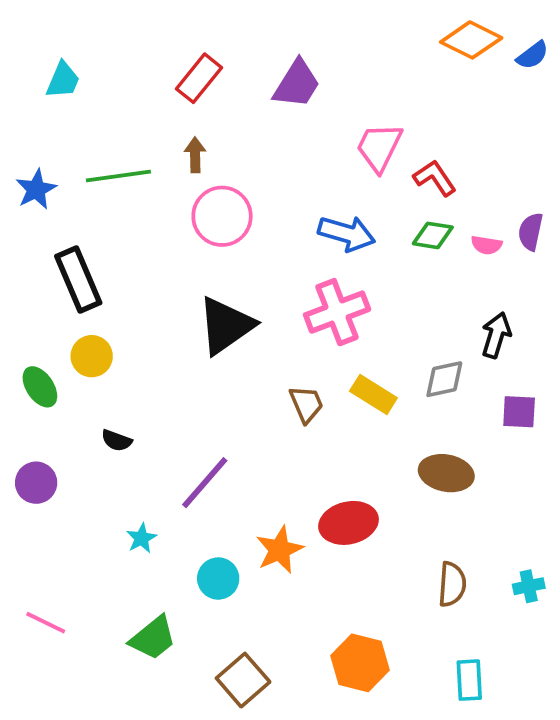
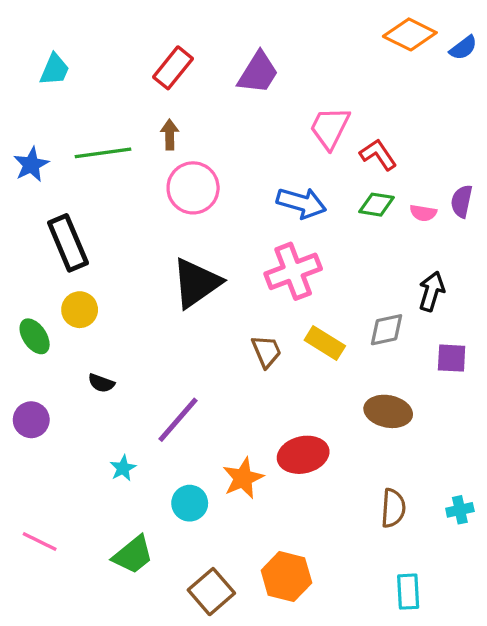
orange hexagon: (360, 663) -> (286, 577), moved

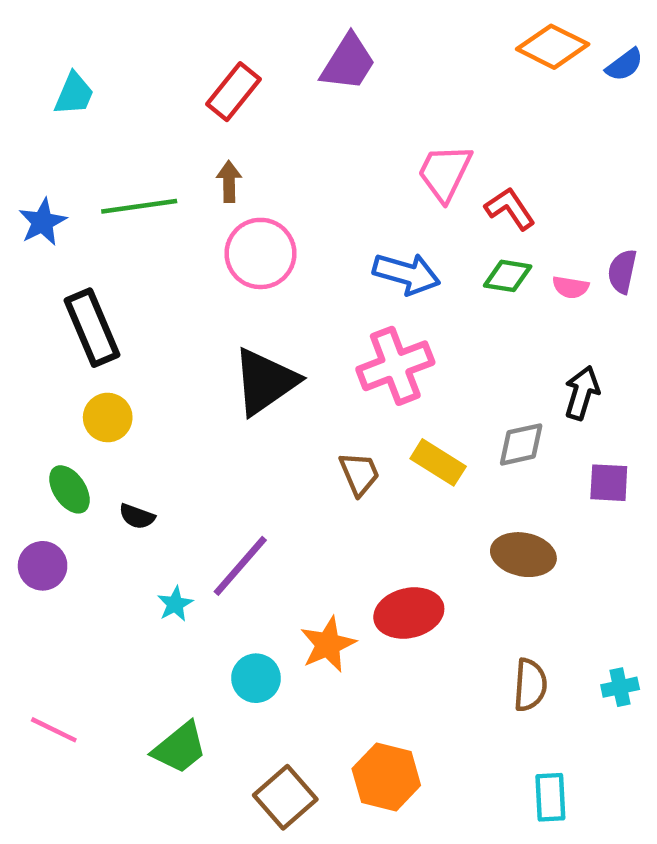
purple trapezoid: (258, 73) -> (348, 62), moved
green ellipse: (35, 336) -> (69, 489), moved
cyan star: (123, 468) -> (175, 604), moved

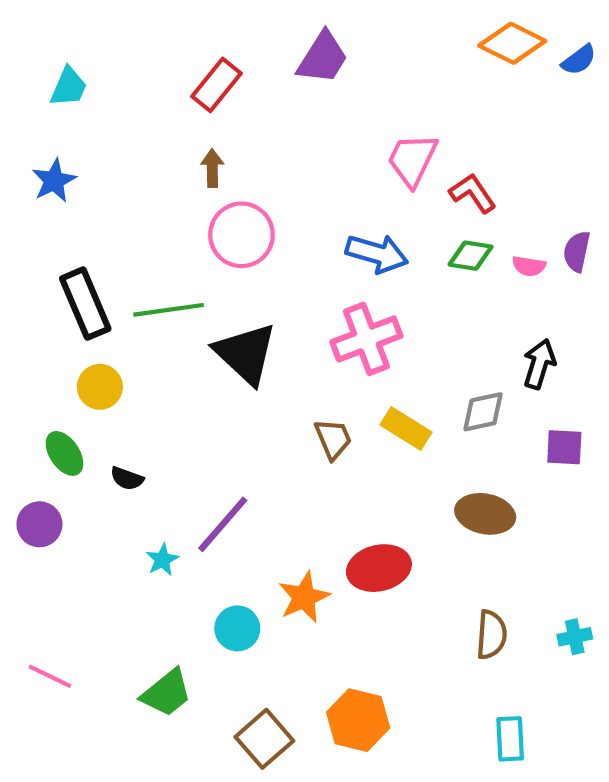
green line: (139, 206) -> (169, 310), moved
blue star: (43, 222) -> (54, 181), moved
black triangle: (265, 382) -> (246, 354), turned -42

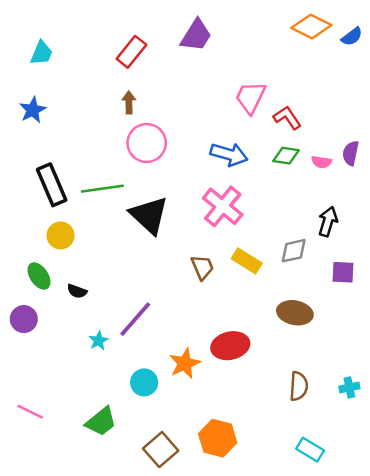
pink cross: (366, 339) -> (223, 206), turned -30
cyan rectangle: (510, 739) -> (310, 450), turned -56

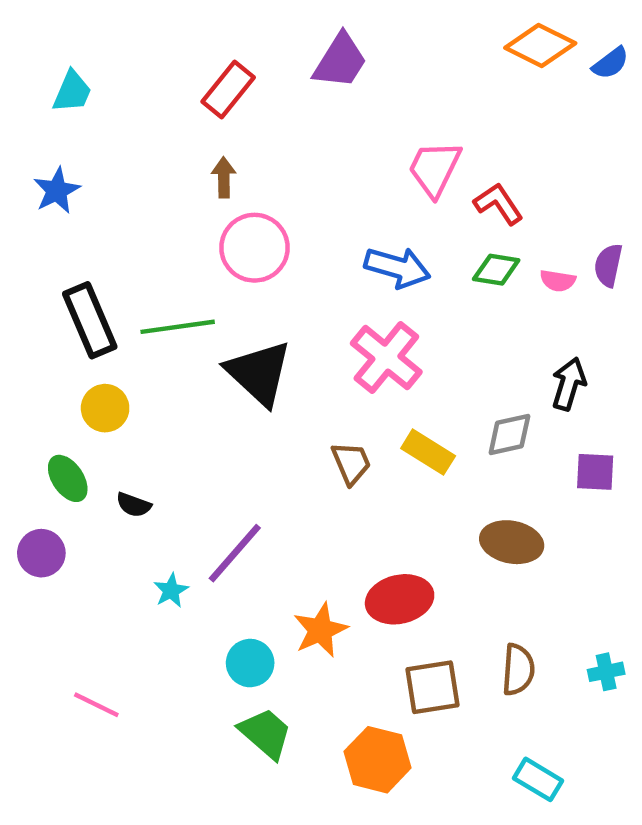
pink line: (30, 412) -> (96, 705), moved
green trapezoid: (101, 422) -> (265, 733), moved, turned -100
brown square: (161, 450) -> (433, 687), moved, turned 32

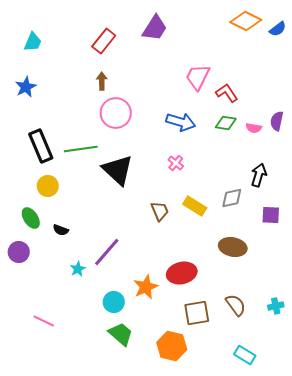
pink cross: (386, 358) -> (176, 163), size x0.5
brown semicircle: (518, 670) -> (236, 305), turned -40

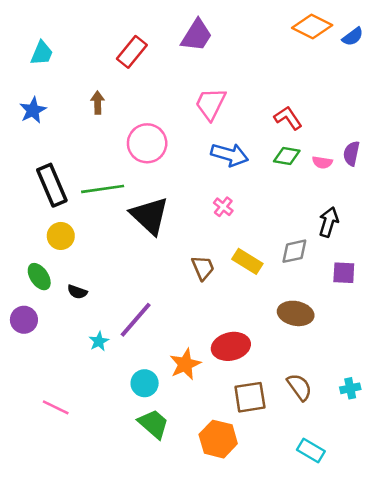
pink trapezoid: (198, 77) -> (211, 104), moved
brown arrow: (102, 81) -> (98, 103), moved

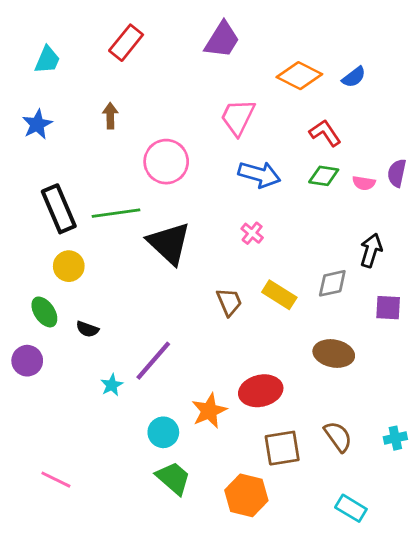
orange diamond: (312, 26) -> (299, 76), moved
blue semicircle: (353, 37) -> (354, 77), moved
red rectangle: (132, 52) -> (126, 43), moved
pink line: (56, 407) -> (56, 480), moved

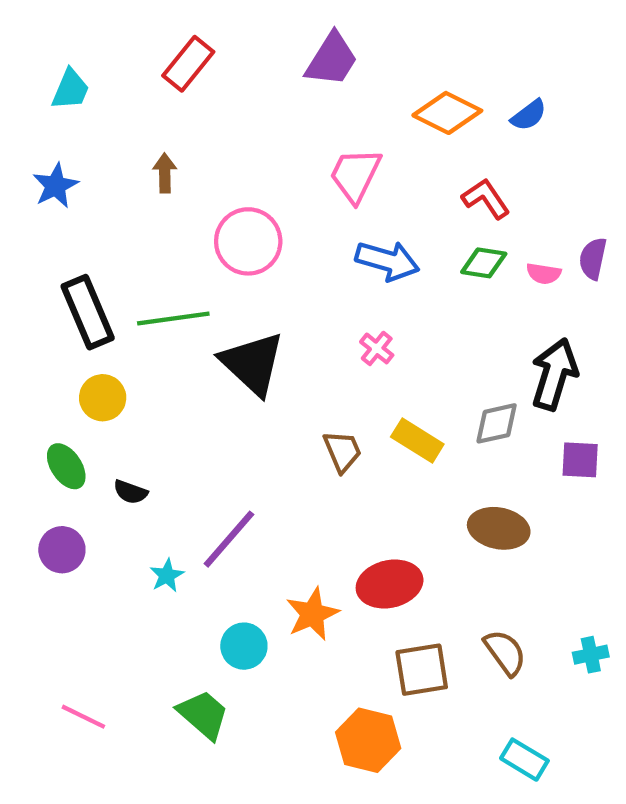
black arrow: (371, 250) -> (554, 374), size x1.4
purple circle: (27, 361) -> (62, 550), moved
green trapezoid: (173, 478) -> (203, 715), moved

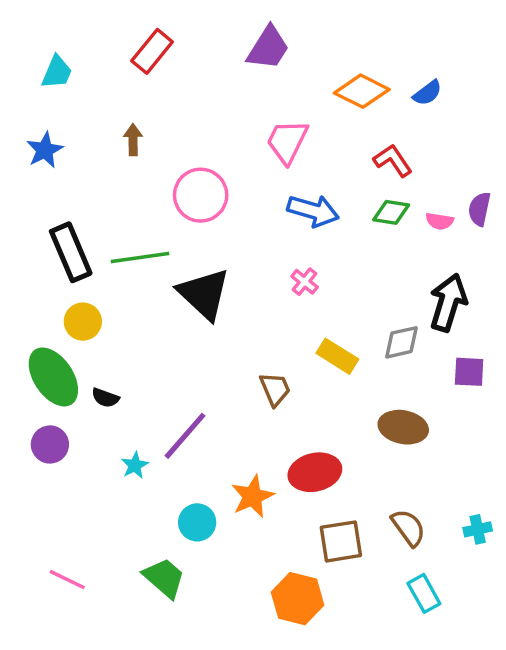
brown trapezoid: (342, 451) -> (275, 389), moved
green ellipse: (66, 466) -> (53, 377), size x1.6
cyan rectangle: (524, 760) -> (424, 593), moved, turned 30

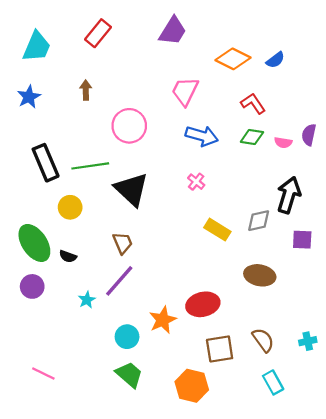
cyan trapezoid: (57, 72) -> (37, 47), size x1.4
yellow circle: (83, 322) -> (70, 207), moved
brown trapezoid: (275, 389) -> (123, 243), moved
green trapezoid: (164, 578) -> (129, 375), moved

